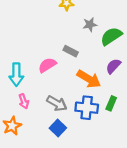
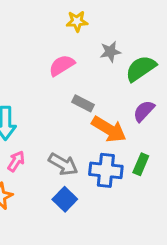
gray rectangle: (71, 51) -> (83, 103), moved
pink semicircle: (47, 65) -> (62, 65), moved
pink arrow: (24, 101) -> (16, 161), turned -128

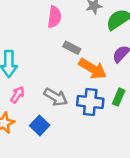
pink semicircle: (62, 65) -> (54, 17), turned 130
blue square: (65, 199) -> (40, 125), moved

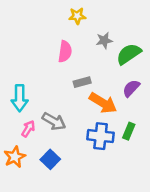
gray rectangle: (72, 48) -> (82, 82), turned -42
gray arrow: (56, 97) -> (54, 121), moved

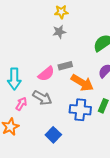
gray star: (104, 40) -> (59, 32), moved
pink semicircle: (65, 51) -> (46, 74), moved, turned 42
blue square: (50, 159) -> (53, 135), moved

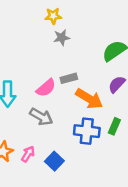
yellow star: (61, 12) -> (53, 16), moved
pink arrow: (21, 104) -> (28, 154), moved

